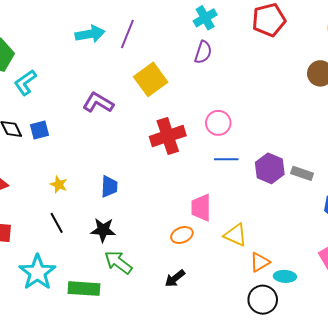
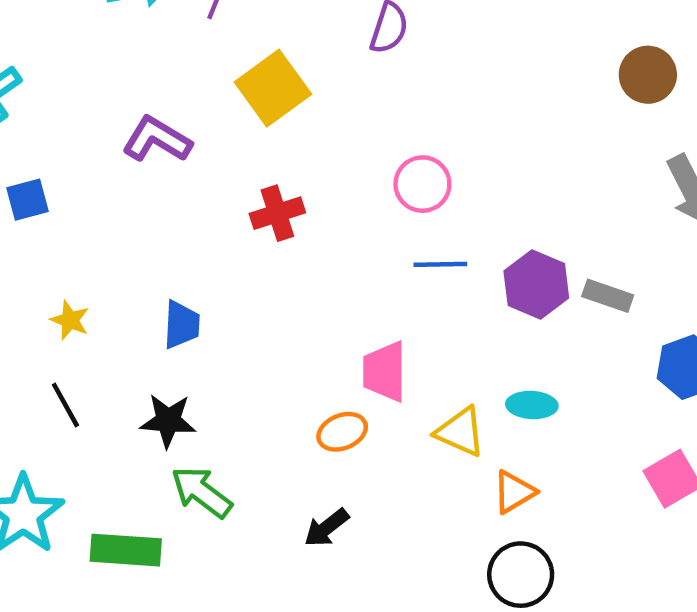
red cross: (168, 136) -> (277, 213), moved, size x0.7
cyan ellipse: (285, 276) -> (532, 405), moved

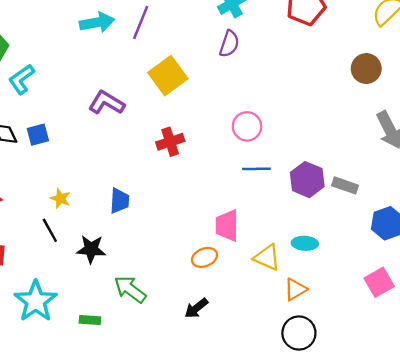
black line: (65, 405) -> (50, 230), moved
black star: (168, 421) -> (91, 249), moved
green rectangle: (126, 550) -> (90, 320), size x0.6

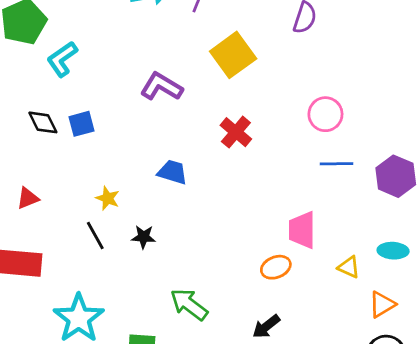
red cross: (170, 142) -> (236, 132), turned -32
blue trapezoid: (119, 201) -> (172, 172), moved, turned -76
black star: (91, 249) -> (144, 237), moved, size x0.7
yellow triangle: (267, 257) -> (349, 267), size x0.7

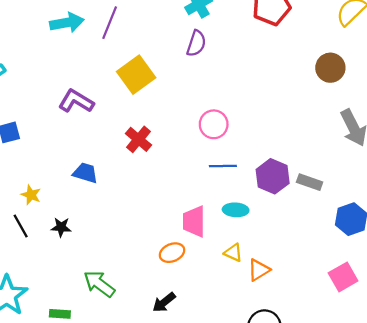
cyan ellipse: (393, 251) -> (236, 210), moved
orange triangle: (382, 304) -> (259, 270), moved

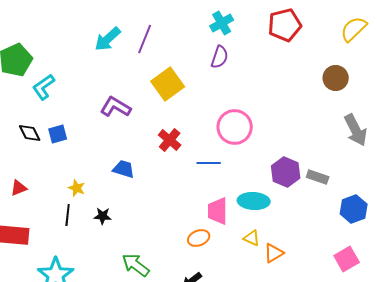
cyan arrow: (67, 23) -> (108, 39), turned 148
pink circle: (214, 124) -> (235, 127), size x1.4
blue line: (223, 166) -> (209, 163), moved
cyan ellipse: (236, 210) -> (254, 201), size x1.4
black line: (21, 226) -> (68, 215), turned 35

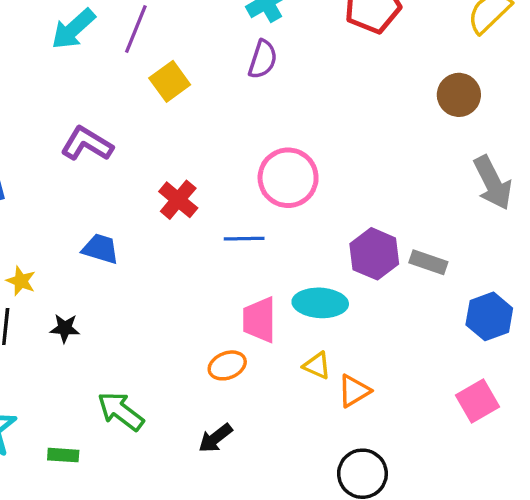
yellow square: (168, 84) -> (170, 81), moved, size x0.7

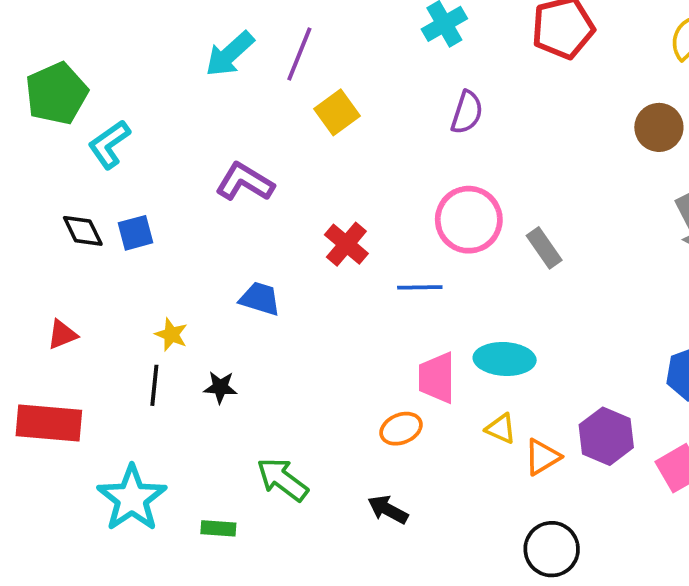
purple semicircle: (263, 59) -> (467, 112), moved
purple hexagon: (374, 254) -> (606, 436), moved
gray rectangle: (428, 262) -> (544, 248), moved, turned 36
black arrow: (215, 438) -> (388, 510), turned 66

